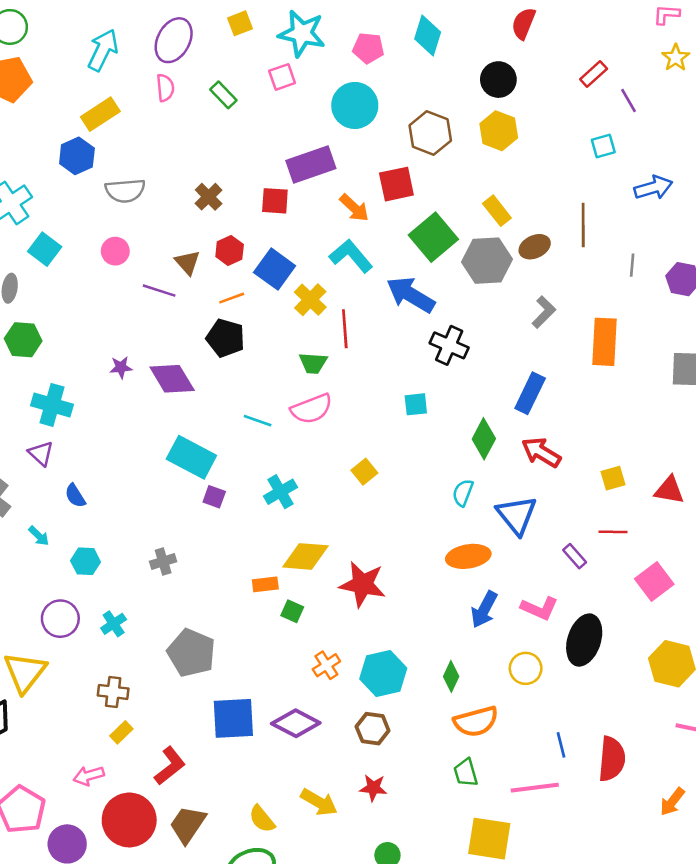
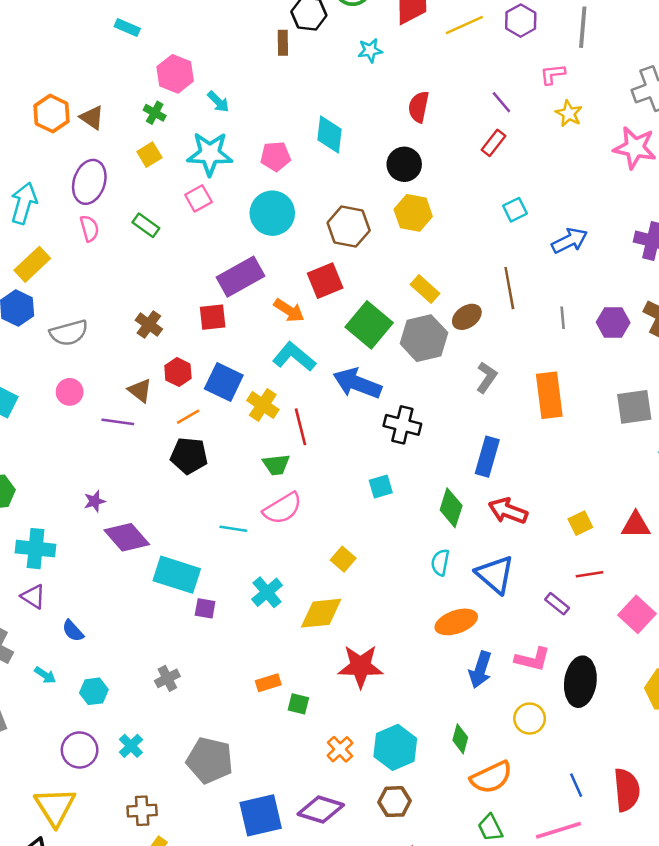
purple line: (628, 101) -> (501, 102), moved
purple diamond: (172, 379) -> (127, 537), moved
yellow diamond: (305, 556) -> (321, 613), moved

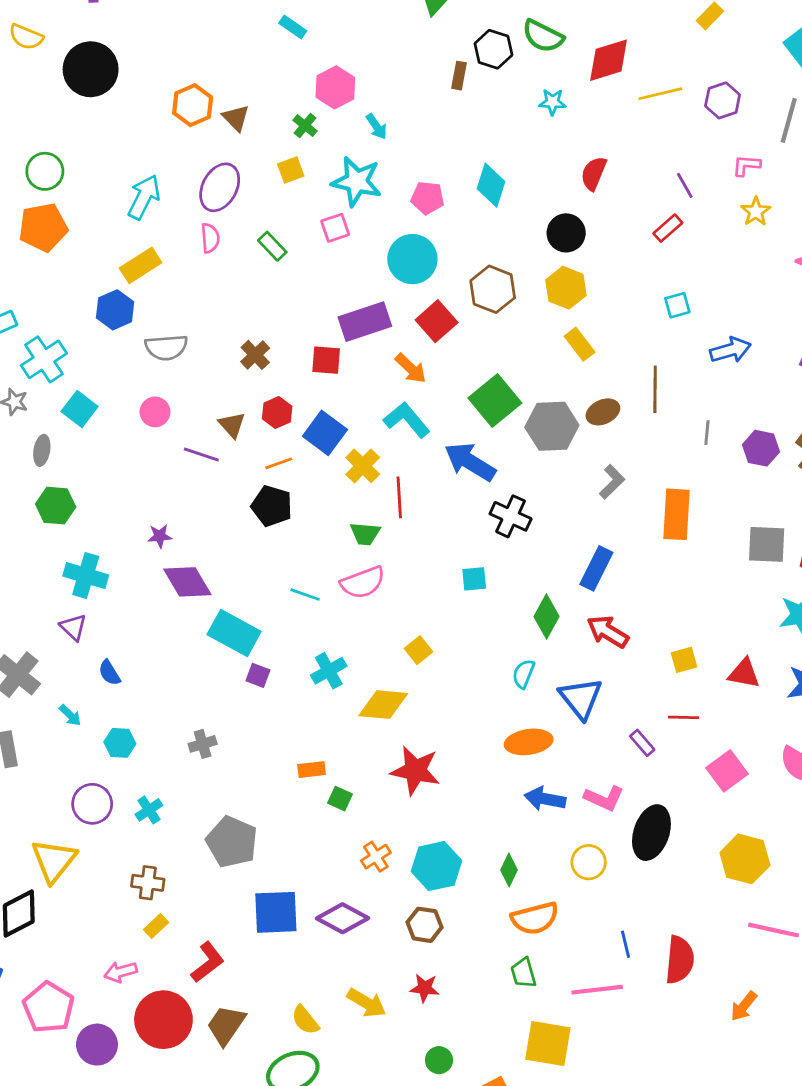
red square: (325, 281) -> (437, 321), moved, turned -30
yellow rectangle: (425, 289) -> (580, 344), moved
blue arrow: (480, 670) -> (545, 799), turned 72

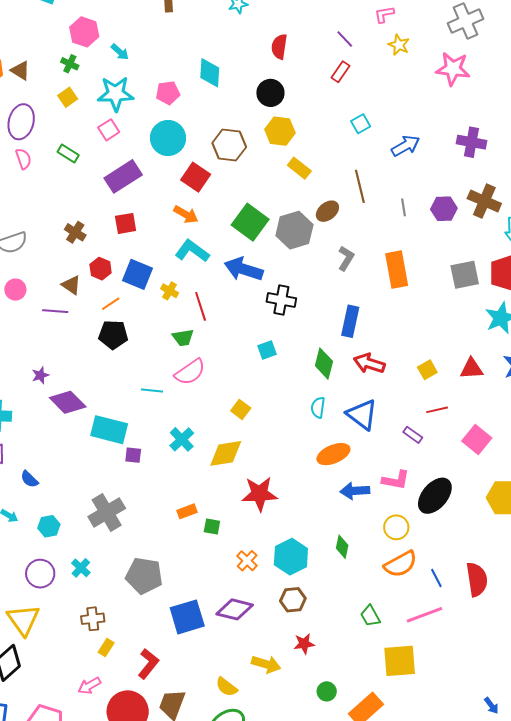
purple rectangle: (365, 322) -> (123, 176), moved
yellow cross: (363, 466) -> (170, 291), size x0.7
gray cross: (203, 744) -> (107, 513), size x1.8
black ellipse: (651, 833) -> (435, 496), turned 36
orange semicircle: (535, 918) -> (401, 564), moved

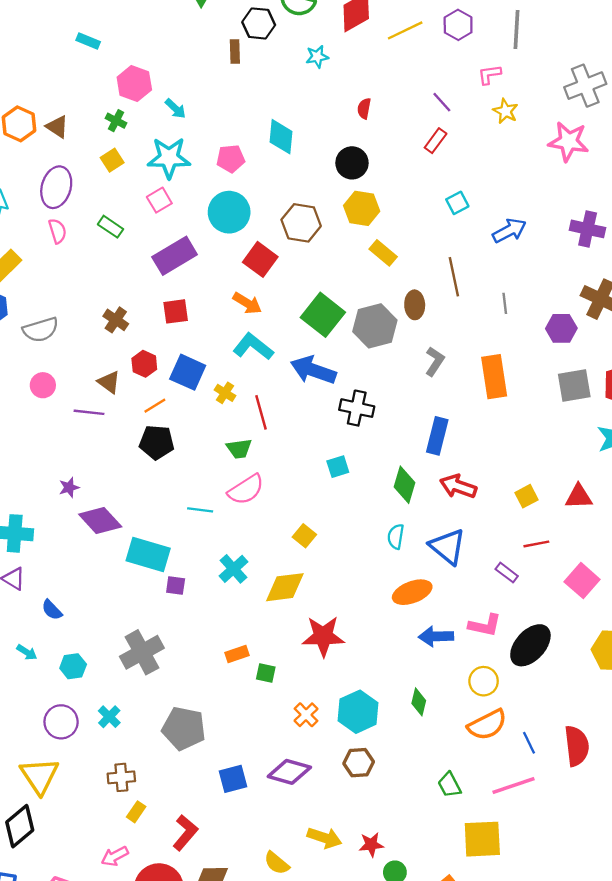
red semicircle: (279, 47) -> (364, 109), size x0.7
purple hexagon: (444, 209) -> (561, 328), moved
brown ellipse: (327, 211) -> (415, 305), turned -55
blue square: (187, 617) -> (233, 779), size x0.7
red star: (304, 644) -> (371, 845), moved

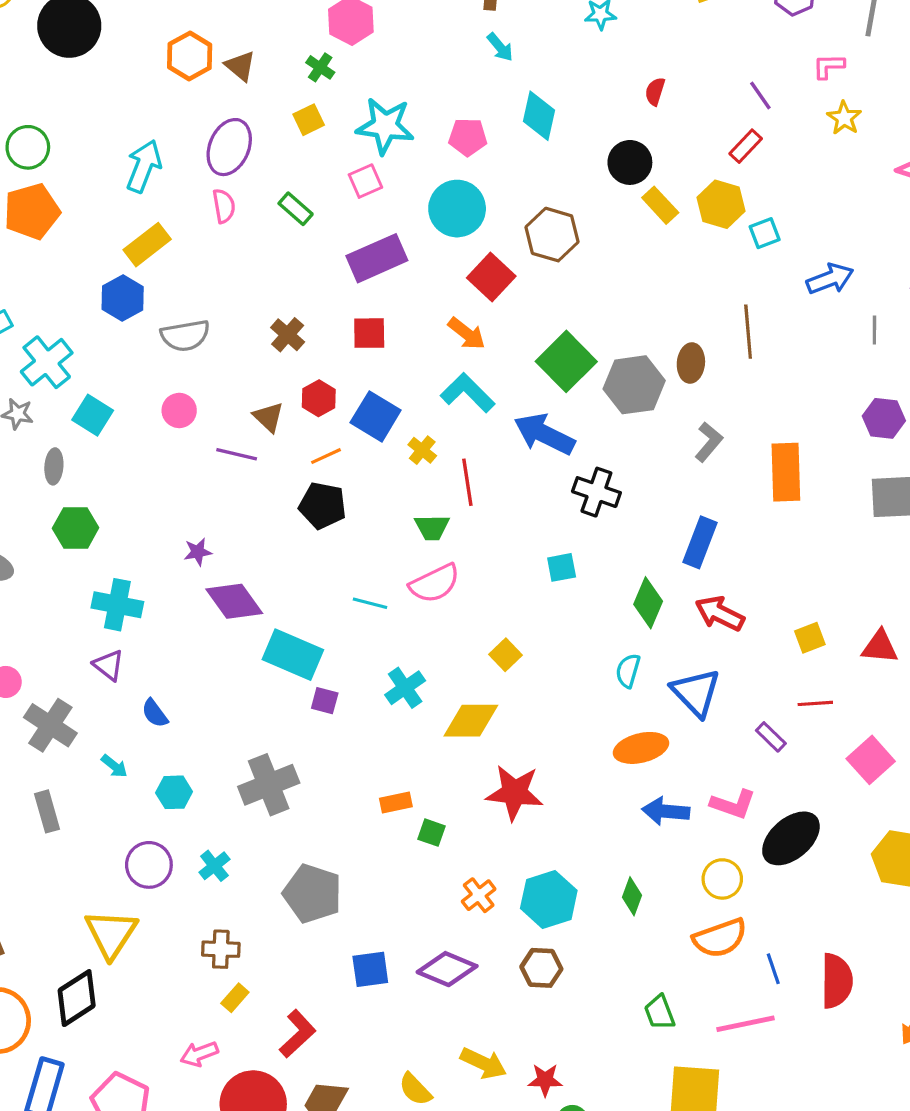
cyan arrow: (176, 109) -> (500, 47), moved
yellow hexagon: (362, 208) -> (721, 204), moved
yellow rectangle: (383, 253) -> (660, 205), moved
gray line: (505, 303) -> (874, 330), moved

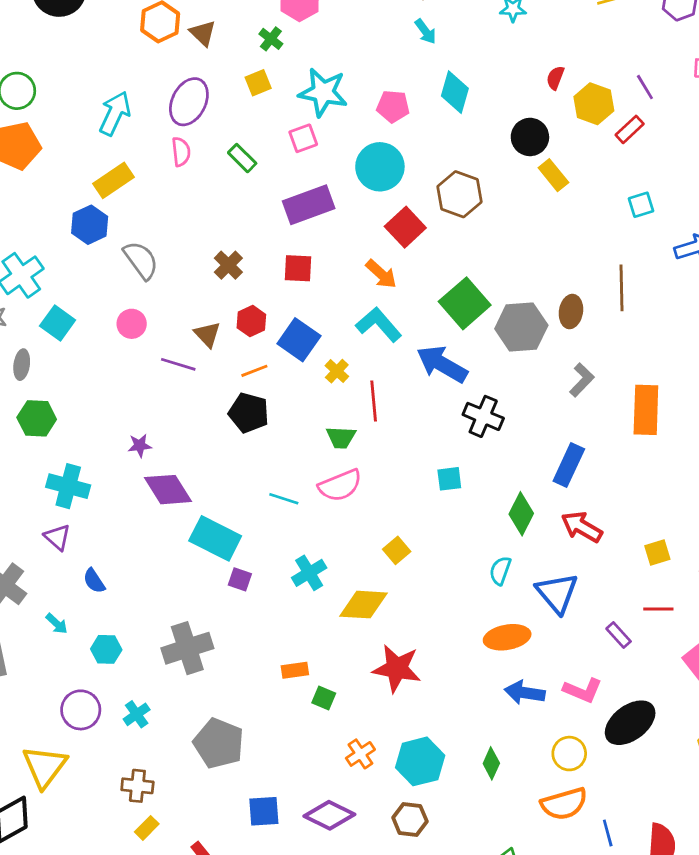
yellow hexagon: (721, 204) -> (594, 104), moved
gray semicircle: (185, 336) -> (141, 260), turned -120

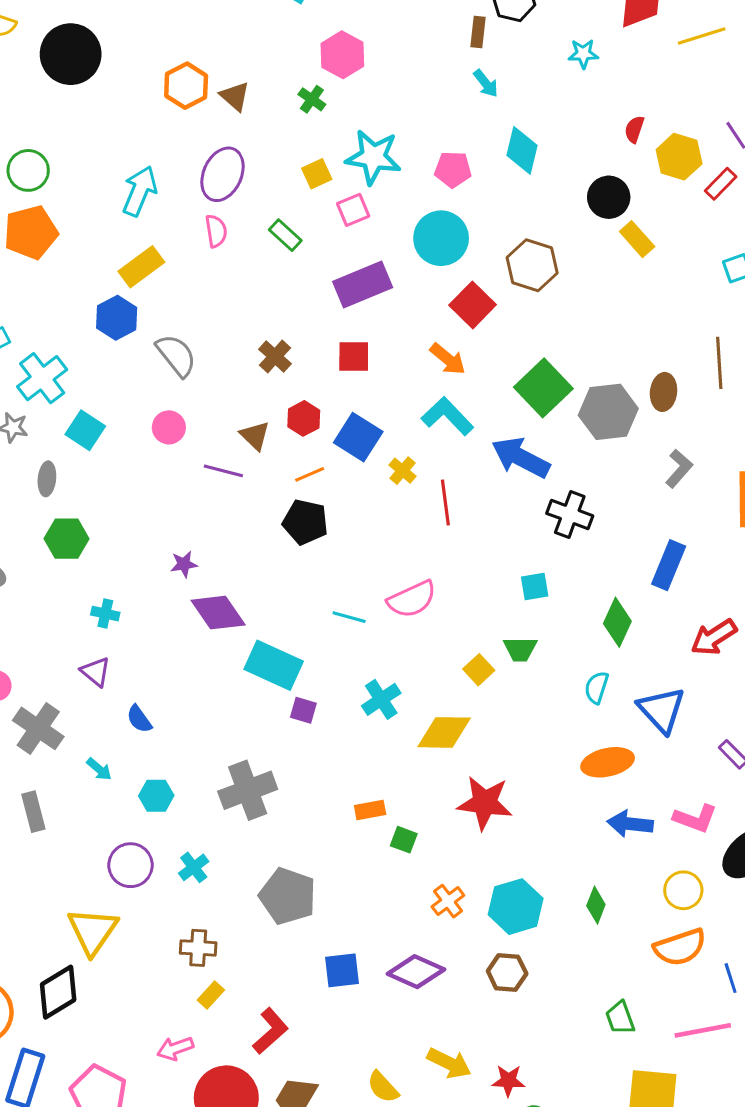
yellow square: (258, 83) -> (317, 174), moved
green trapezoid: (341, 437) -> (520, 649), moved
cyan cross: (68, 486) -> (105, 614), size x0.6
red arrow: (582, 527) -> (714, 637), moved, turned -60

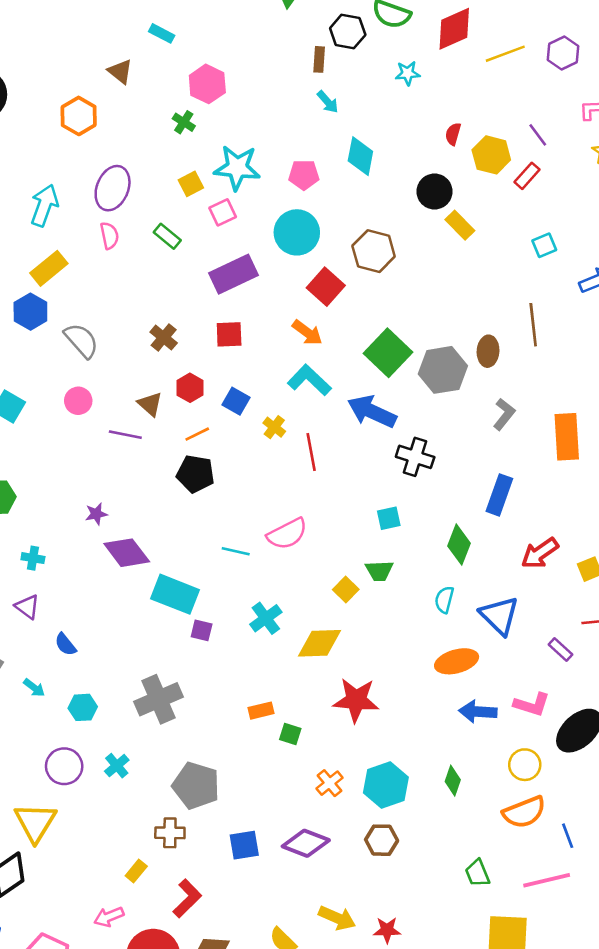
brown triangle: (235, 96) -> (120, 71), moved
blue square: (358, 437) -> (236, 401), size x0.7
brown cross: (198, 948) -> (170, 833), moved

